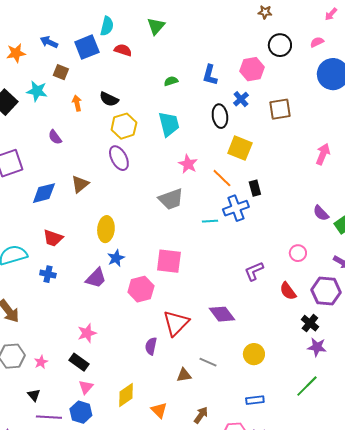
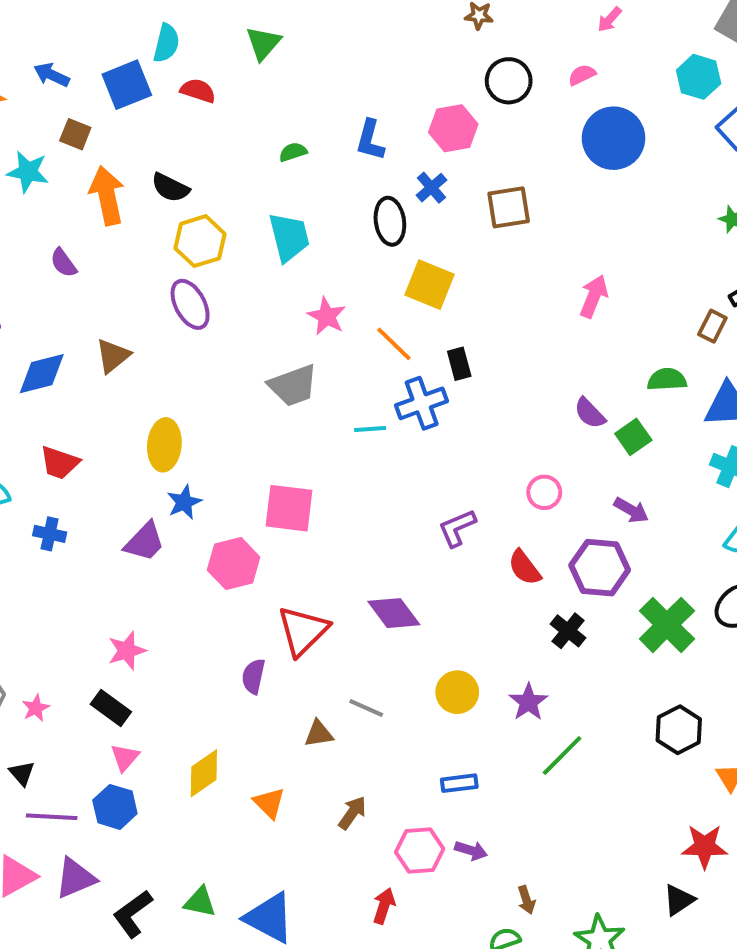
orange arrow: (77, 103) -> (107, 196), size x1.8
purple star: (317, 347) -> (528, 702), moved, turned 30

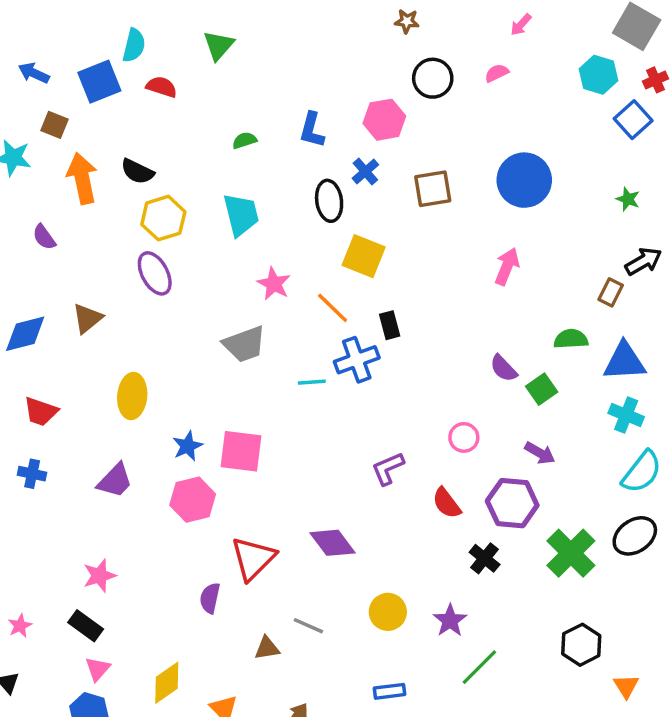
blue circle: (614, 138) -> (524, 180), moved
blue star: (184, 502) -> (187, 446), moved

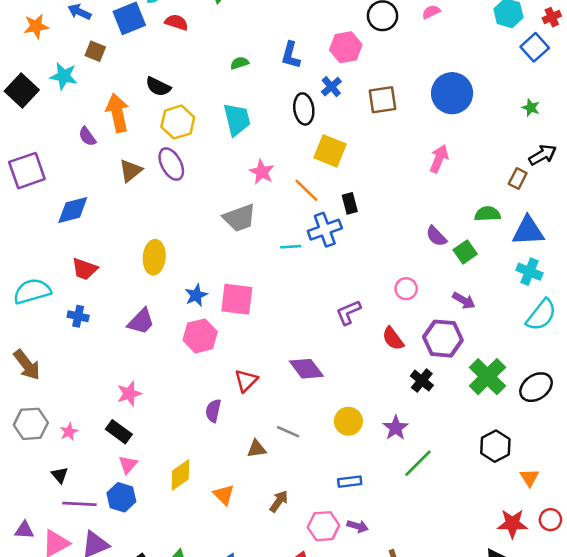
orange arrow: (82, 178) -> (117, 113), moved
brown triangle: (87, 318) -> (131, 171), moved
black ellipse: (635, 536) -> (536, 387), moved
red triangle: (253, 558) -> (246, 381), size x0.7

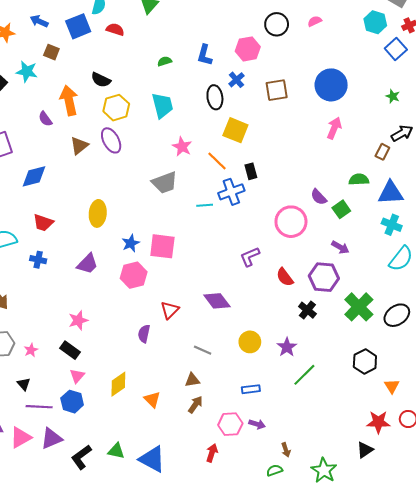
pink arrow: (439, 159) -> (334, 128), moved
pink circle: (406, 289) -> (291, 222), moved, size x1.8
brown triangle: (257, 449) -> (192, 380), moved

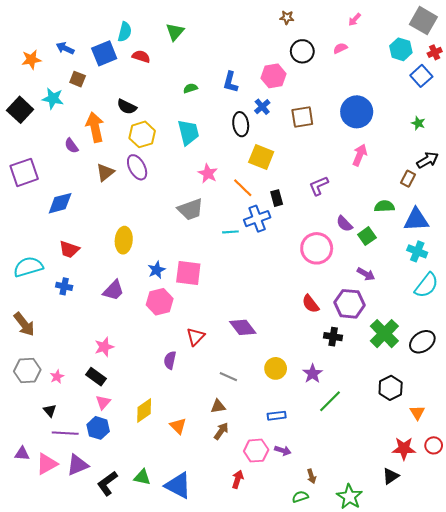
purple L-shape: (250, 257) -> (319, 186), moved
black cross: (307, 310) -> (333, 337), turned -30

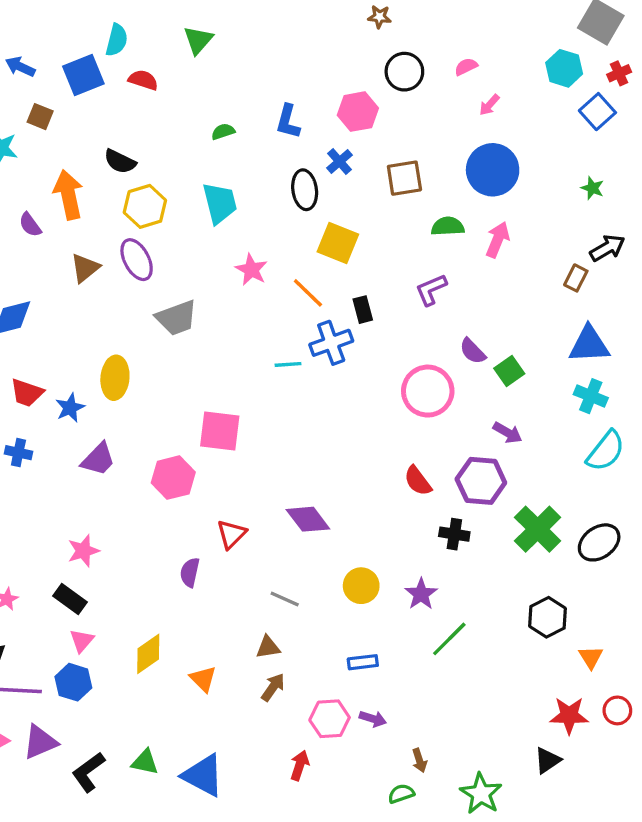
pink arrow: (355, 19) -> (489, 105), moved
green semicircle: (384, 206) -> (448, 226), moved
gray trapezoid: (190, 209) -> (177, 318), moved
blue star: (157, 270) -> (70, 408), moved

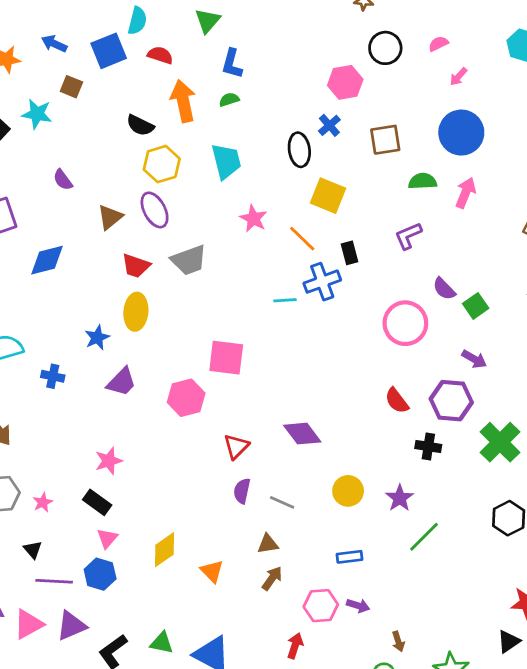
blue L-shape: (288, 122) -> (232, 64), moved
orange arrow: (68, 195) -> (183, 101), moved
red trapezoid: (27, 393) -> (136, 266), moved
purple semicircle: (190, 572) -> (242, 491), moved

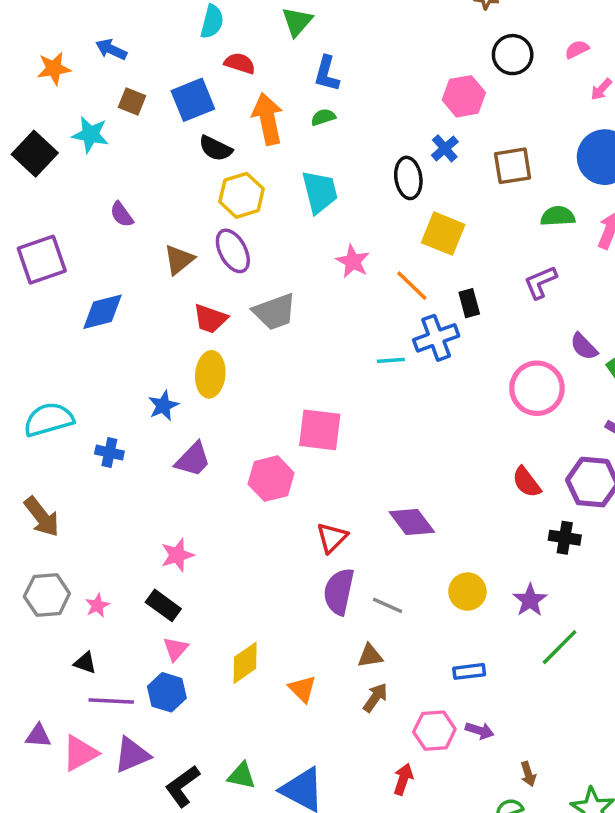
blue square: (109, 51) -> (193, 100), moved
purple semicircle: (242, 491) -> (339, 592), size x1.5
black triangle: (33, 550) -> (85, 663), turned -30

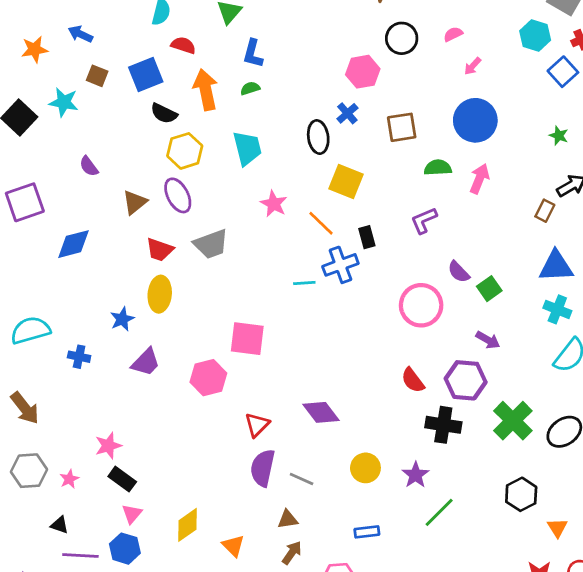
black cross: (565, 538) -> (443, 425), size x1.4
pink star: (177, 555) -> (108, 446), moved

